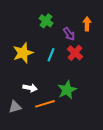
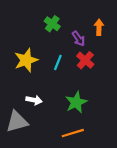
orange line: (45, 104) -> (73, 133), moved
gray triangle: (15, 107) -> (17, 122), size x1.5

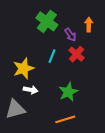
green cross: (52, 24) -> (47, 21), size x1.5
yellow star: (26, 60) -> (23, 68), moved

